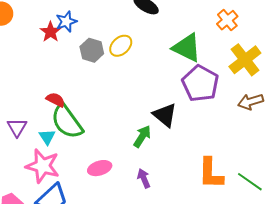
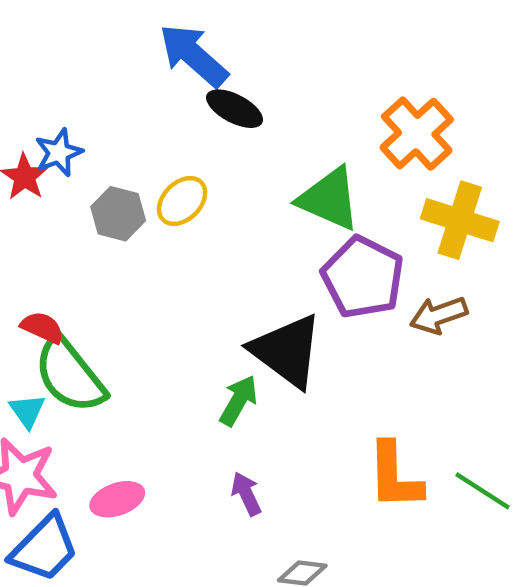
orange cross: (227, 20) -> (417, 134), size x1.5
yellow cross: (245, 60) -> (460, 220), turned -32
brown arrow: (251, 102) -> (439, 315), moved
black triangle: (165, 115) -> (287, 351), size x1.4
pink ellipse: (100, 168) -> (117, 499), moved

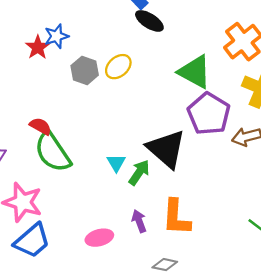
cyan triangle: (27, 411) -> (116, 163), moved
orange L-shape: (395, 476) -> (176, 217), moved
pink ellipse: (117, 499) -> (99, 238), moved

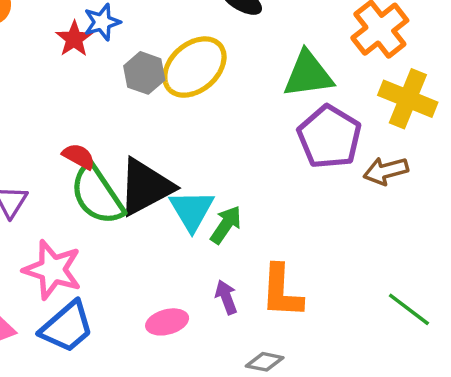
yellow ellipse: (118, 67) -> (194, 67), size x1.6
green triangle: (195, 72) -> (308, 74), turned -36
black triangle: (166, 149) -> (146, 187), moved, turned 51
cyan triangle: (116, 163) -> (192, 210), size x1.6

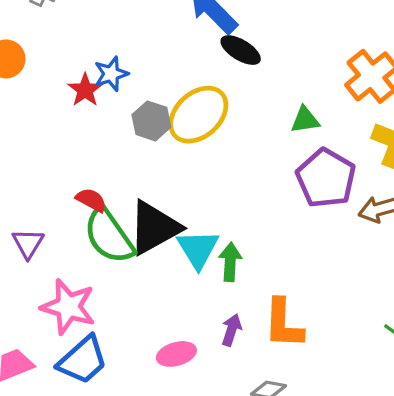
green triangle: (308, 74) -> (305, 120), size x0.6
green arrow: (226, 225) -> (230, 262), turned -30
purple arrow: (226, 297) -> (232, 330), turned 40

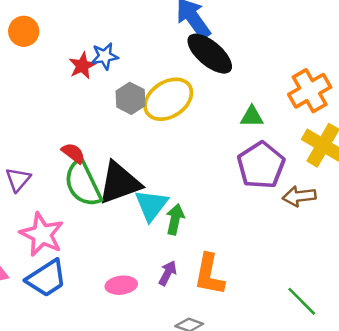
black ellipse: (241, 50) -> (210, 54), size x1.5

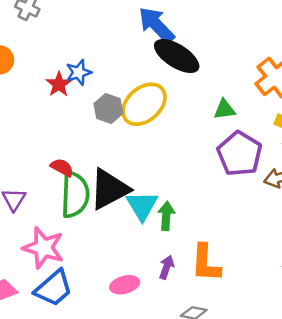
green semicircle: (83, 183) -> (75, 195), turned -144

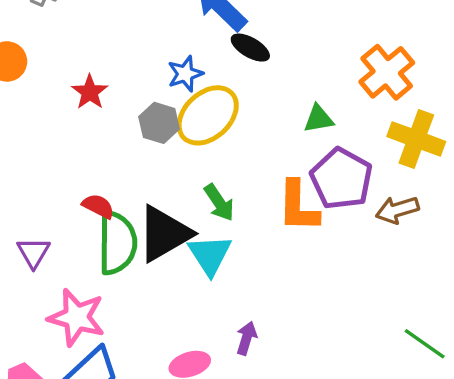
black ellipse: (177, 56) -> (250, 48), size x0.6
blue star: (79, 72) -> (185, 74), moved
green arrow: (166, 216) -> (219, 203), moved, turned 144
orange L-shape: (206, 263) -> (298, 206), moved

